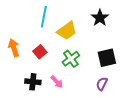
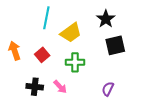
black square: (107, 58) -> (115, 45), moved
green cross: (71, 59) -> (75, 62), turned 36

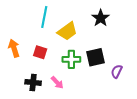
black square: (115, 45) -> (96, 57), moved
red square: (42, 55) -> (40, 52), turned -32
purple semicircle: (108, 89) -> (117, 71), moved

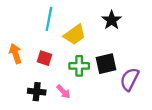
purple semicircle: (117, 71) -> (129, 79), size x1.5

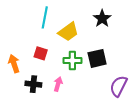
orange arrow: (15, 54) -> (14, 64), moved
purple semicircle: (129, 79) -> (119, 86), moved
pink arrow: (64, 92) -> (58, 84), turned -120

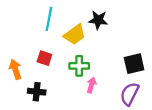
black star: (102, 18) -> (98, 20), moved, turned -30
black square: (97, 58) -> (134, 64), moved
pink arrow: (58, 84) -> (91, 85), moved

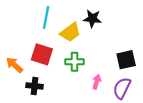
red square: (44, 58) -> (42, 54), size x1.5
orange arrow: (15, 69) -> (14, 65), turned -30
pink arrow: (91, 85) -> (97, 82), moved

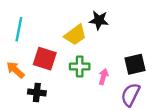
cyan line: (46, 18) -> (19, 29), moved
pink arrow: (97, 82) -> (103, 77), moved

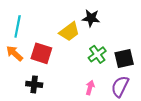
green cross: (80, 67) -> (97, 54), moved, turned -36
orange arrow: (15, 70) -> (14, 53), moved
pink arrow: (103, 77) -> (90, 87), moved

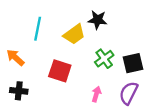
cyan line: (18, 26) -> (38, 29), moved
red square: (41, 53) -> (60, 71), moved
black cross: (34, 84) -> (19, 91), moved

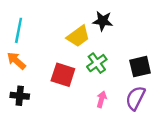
cyan line: (38, 29) -> (19, 30), moved
green cross: (104, 59) -> (97, 63), moved

